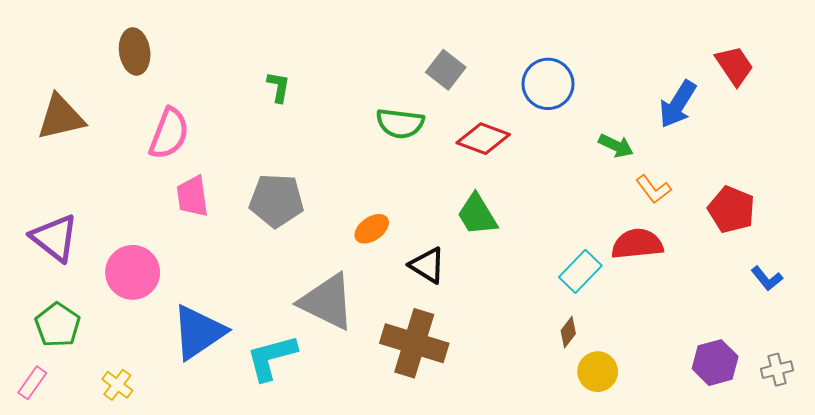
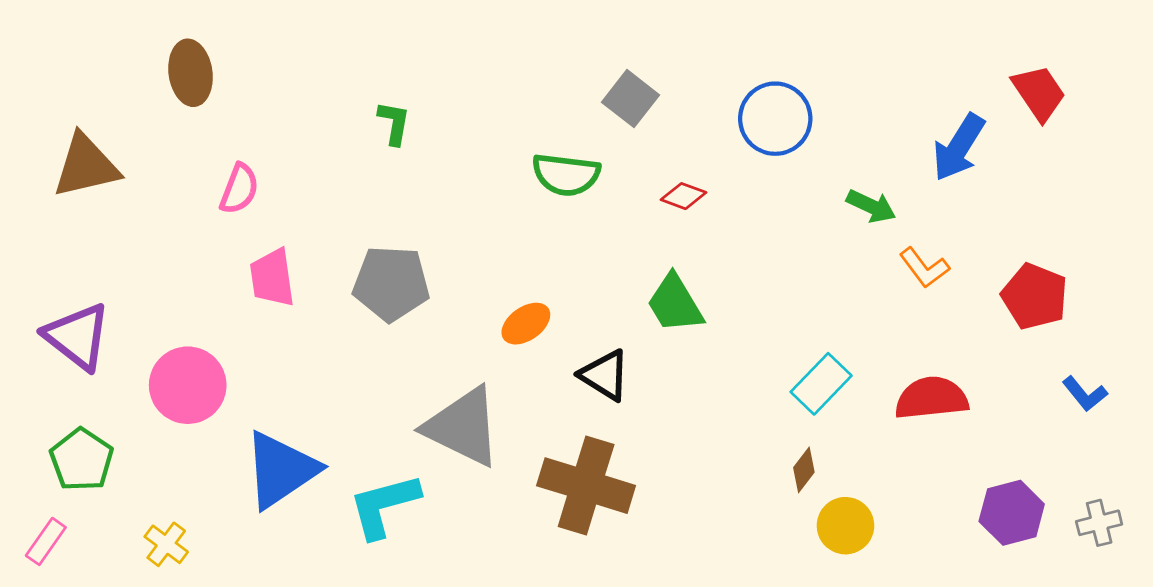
pink semicircle: (169, 134) -> (239, 189), size x0.7
red diamond: (483, 139) -> (684, 196), size x0.6
red semicircle: (637, 244) -> (931, 398), moved

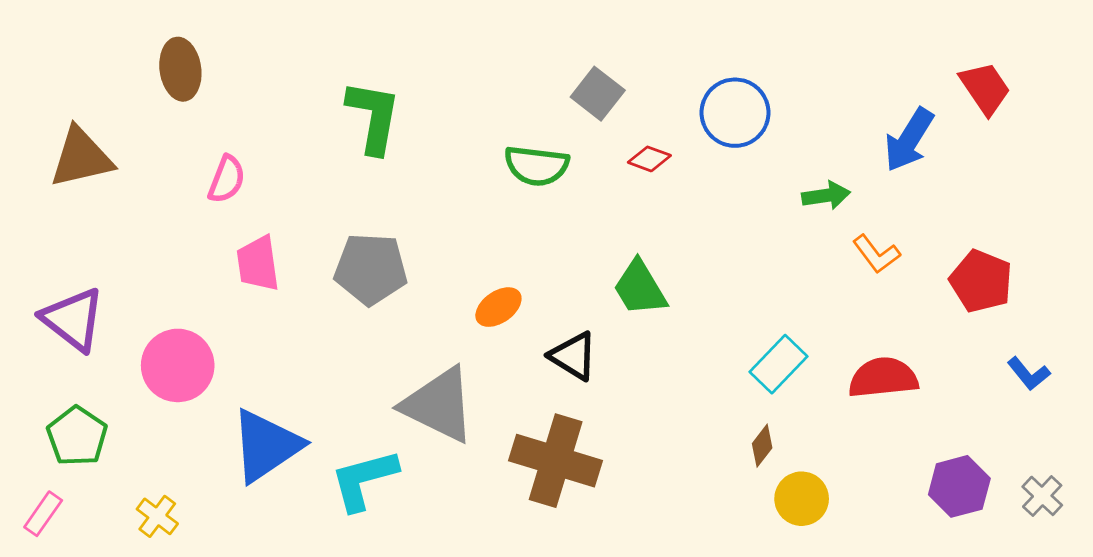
green L-shape: (394, 123) -> (373, 117), size x1.8
red diamond: (684, 196) -> (649, 159), moved
green arrow: (871, 206) -> (826, 196), turned -33
gray cross: (1099, 523) -> (1042, 496), turned -33

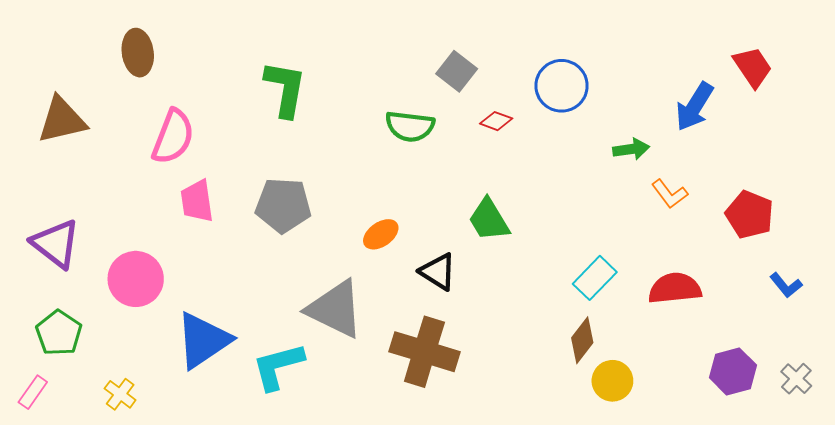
pink semicircle: (227, 179) -> (173, 137), size x1.5
brown diamond: (762, 446) -> (582, 340), size x1.4

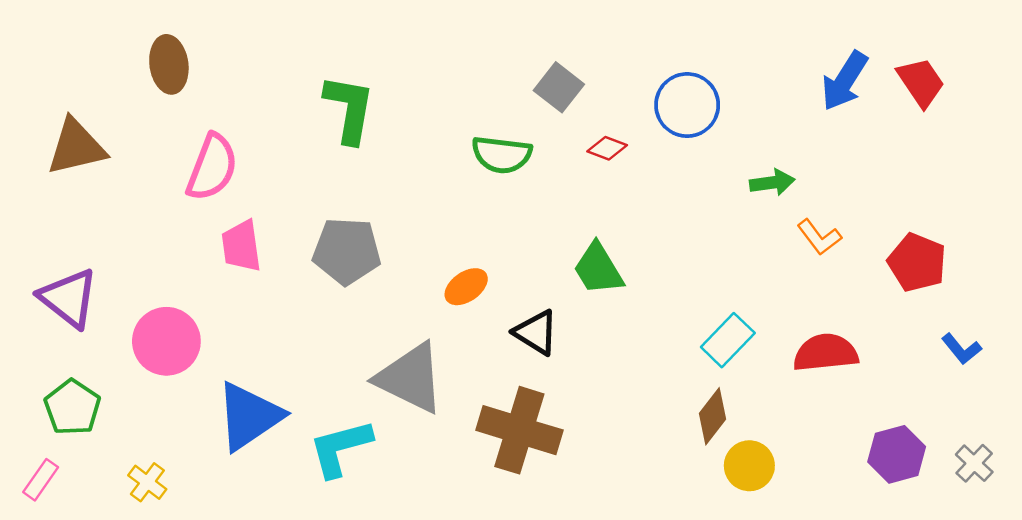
blue arrow: (694, 107) -> (845, 81), moved

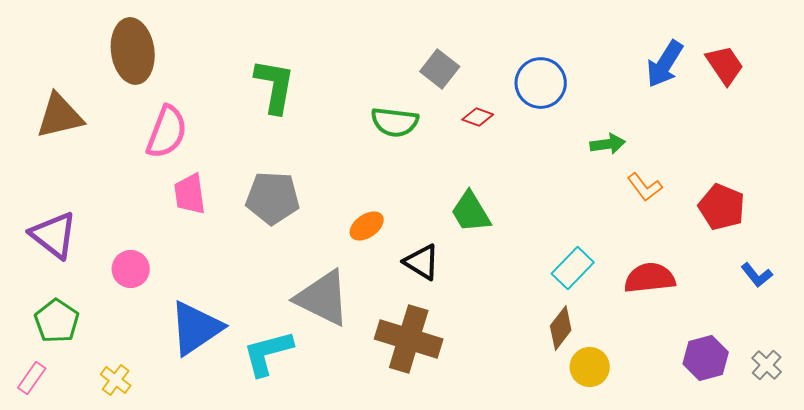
brown ellipse: (169, 64) -> (133, 51), size x1.4
pink circle: (166, 341) -> (131, 269), size x0.7

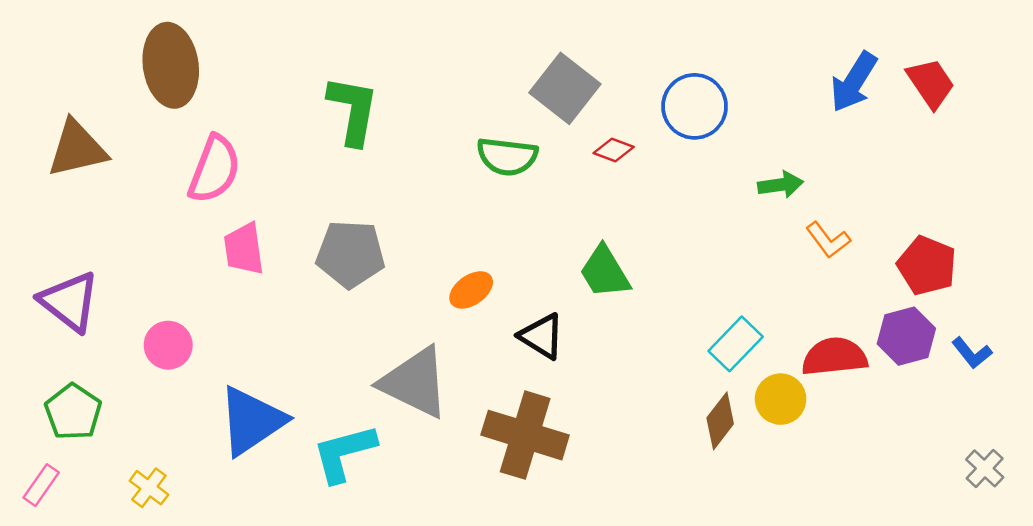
gray square: (440, 69) -> (565, 88), size x1.4
purple hexagon: (706, 358) -> (906, 336), moved
yellow circle: (590, 367) -> (781, 399), moved

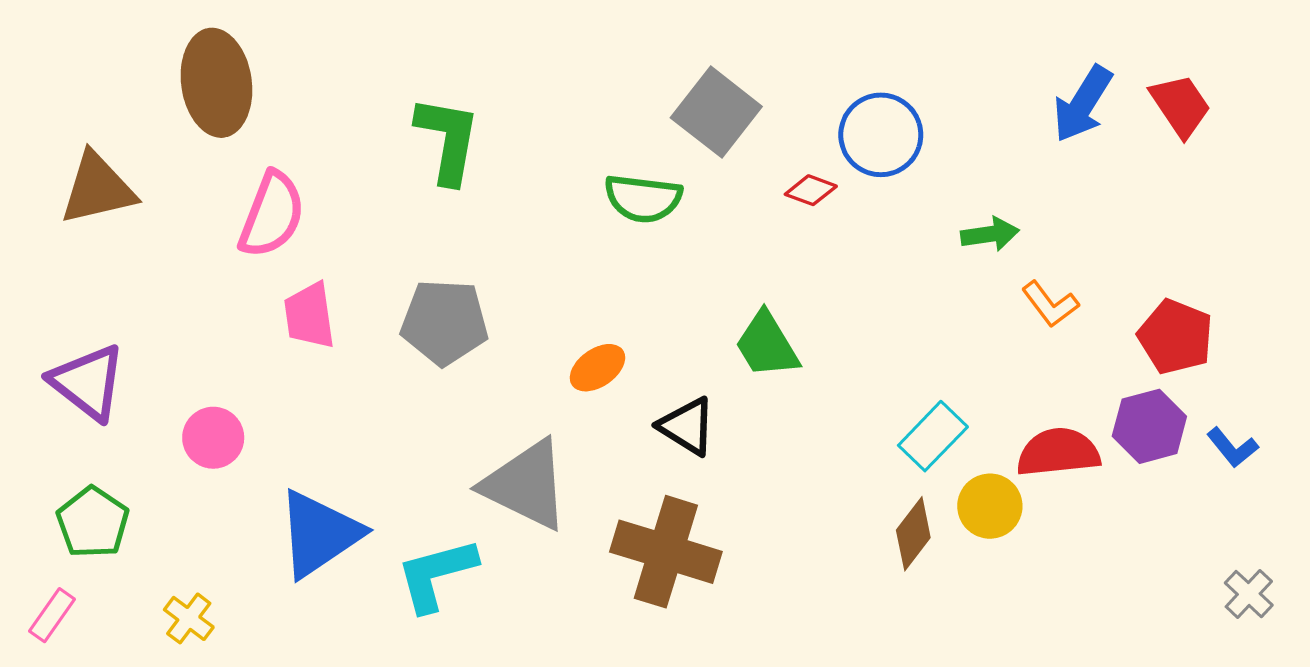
red diamond: (614, 150) -> (811, 190), moved

